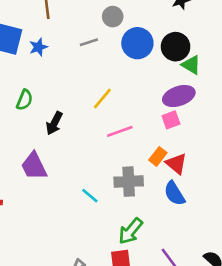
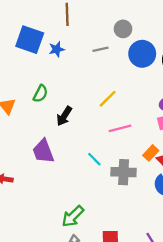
cyan line: (90, 196) -> (94, 159), moved
green arrow: (131, 231) -> (73, 216), moved

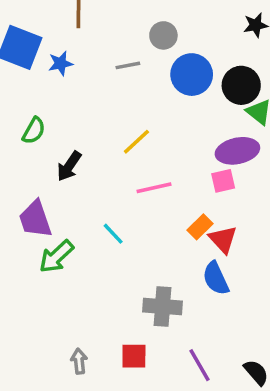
gray cross: (124, 172) -> (162, 307), moved
green arrow: (73, 216) -> (56, 257), moved

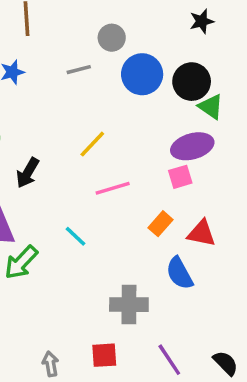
red triangle: (223, 239) -> (201, 233), moved, turned -32

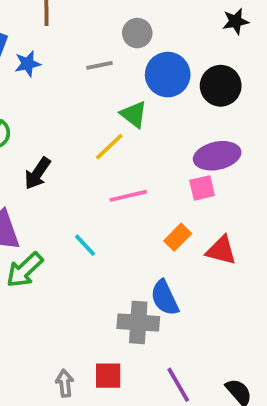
green triangle: (211, 107) -> (134, 114), moved
blue semicircle: (179, 273) -> (165, 298), moved
gray arrow: (50, 364) -> (65, 383), moved

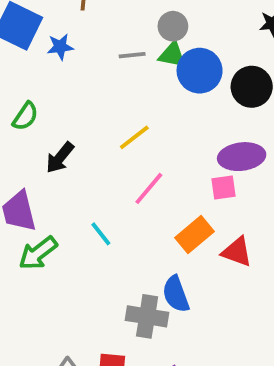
green triangle: (134, 114) -> (172, 55), moved, turned -32
pink line: (128, 196) -> (149, 188), turned -42
orange rectangle: (178, 237) -> (194, 235), size x1.4

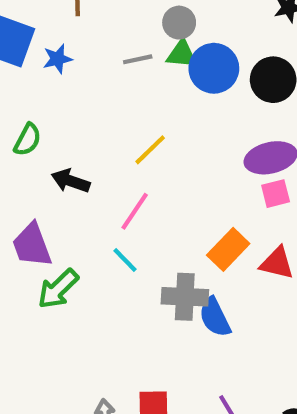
black arrow: (60, 158) -> (71, 181), turned 76
pink square: (224, 187) -> (276, 194), moved
pink line: (149, 188) -> (135, 211), moved
gray cross: (147, 316) -> (185, 297), moved

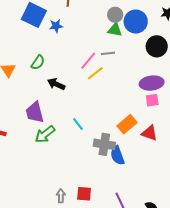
gray line: (138, 59) -> (108, 53), moved
blue circle: (214, 68) -> (136, 22), moved
pink line: (135, 211) -> (88, 61), moved

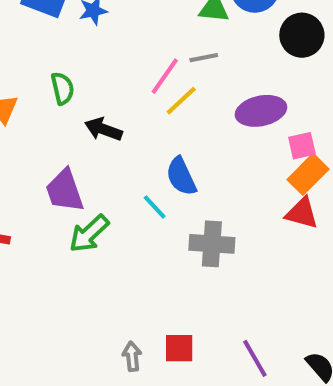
green semicircle: (38, 62) -> (63, 88), turned -42
purple ellipse: (152, 83) -> (261, 111), moved
orange rectangle: (127, 124) -> (308, 174), moved
blue semicircle: (117, 155) -> (181, 176), moved

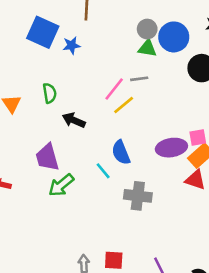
purple ellipse: (261, 111) -> (171, 148), moved

